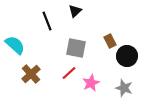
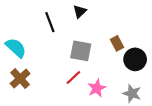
brown cross: (31, 74) -> (20, 79), moved

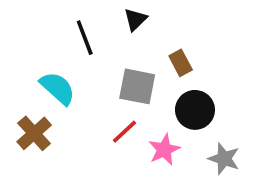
brown rectangle: (117, 43) -> (181, 63), moved
cyan semicircle: (16, 48) -> (58, 88), moved
black circle: (135, 59) -> (195, 110), moved

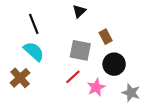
black line: (85, 38) -> (34, 24), moved

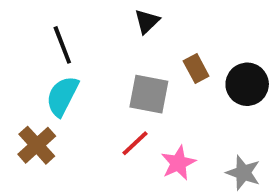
cyan semicircle: (34, 51) -> (62, 96), turned -105
black circle: (114, 64) -> (247, 84), moved

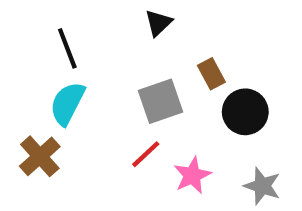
black circle: (247, 84) -> (245, 112), moved
gray square: (149, 94) -> (161, 101), turned -30

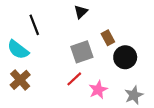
cyan semicircle: (67, 103) -> (18, 50), moved, turned -80
gray star: (262, 186) -> (134, 95), turned 30

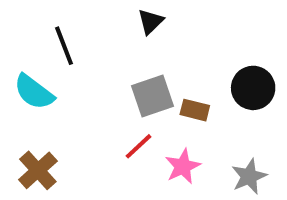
brown rectangle: (108, 38) -> (195, 110), moved, turned -48
black circle: (125, 57) -> (253, 88), moved
brown cross: (20, 80) -> (38, 170), moved

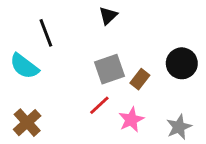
brown rectangle: (195, 110) -> (140, 79), turned -66

